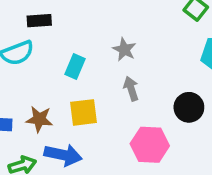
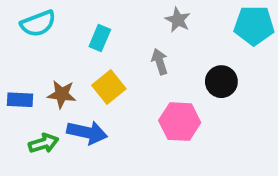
gray star: (124, 49) -> (178, 20), moved
yellow square: (83, 112) -> (109, 87), turned -32

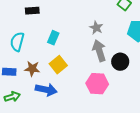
cyan semicircle: (38, 24) -> (17, 42), moved, turned 126
gray arrow: (160, 62) -> (99, 51), moved, size x1.5
green arrow: (44, 143) -> (12, 97), moved

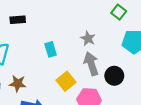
cyan rectangle: (53, 38) -> (51, 49), moved, turned -40
yellow square: (58, 65) -> (66, 81), moved

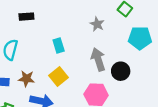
gray star: (88, 38) -> (97, 24), moved
yellow square: (66, 81) -> (59, 77), moved

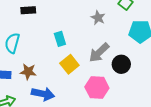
gray arrow: (98, 59) -> (99, 53), turned -115
yellow square: (59, 77) -> (69, 64), moved

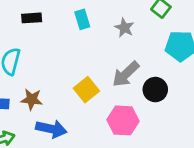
cyan rectangle: (60, 39) -> (82, 19), moved

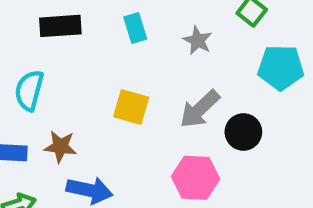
black rectangle: (32, 18) -> (60, 26), size x1.4
yellow square: (86, 90) -> (131, 107), moved, turned -35

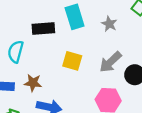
black rectangle: (60, 26) -> (43, 29), moved
cyan rectangle: (135, 28) -> (75, 17), size x1.5

